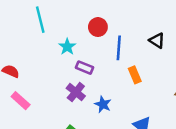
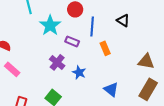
cyan star: (67, 47) -> (50, 25), size x1.5
purple rectangle: (84, 68) -> (72, 41), moved

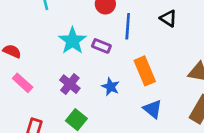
cyan star: (50, 25) -> (72, 41), moved
orange rectangle: (105, 48) -> (145, 71), moved, size x1.5
purple cross: (57, 62) -> (70, 84), moved

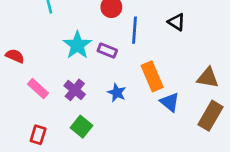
pink rectangle: (23, 83) -> (38, 89), moved
blue triangle: (153, 109) -> (170, 102), moved

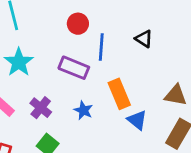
cyan star: (77, 45) -> (19, 62), moved
purple rectangle: (107, 51) -> (74, 68), size x1.5

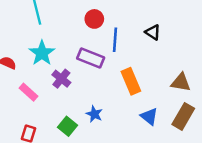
purple cross: (41, 108) -> (61, 79), moved
blue star: (83, 110) -> (94, 114), moved
blue triangle: (137, 120) -> (149, 116), moved

